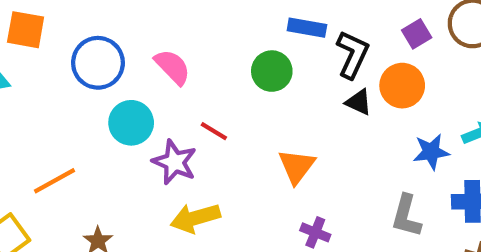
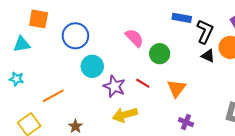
pink semicircle: (172, 67) -> (134, 38), moved
green circle: (272, 71) -> (160, 54), moved
red line: (214, 131) -> (143, 83), moved

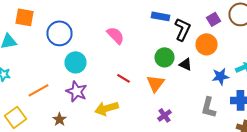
green circle: (160, 54) -> (164, 57), moved
black triangle: (208, 56) -> (186, 64), moved
purple star: (114, 86) -> (76, 91), moved
purple cross: (186, 122) -> (164, 115), turned 32

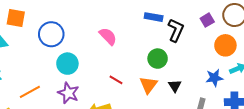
orange circle: (206, 44) -> (225, 45), moved
black triangle: (186, 64) -> (175, 86), moved, turned 32

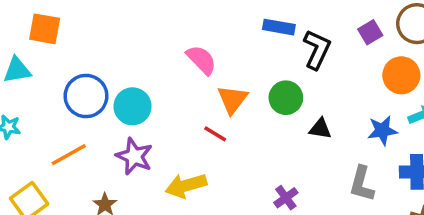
blue circle: (51, 34) -> (86, 96), moved
orange triangle: (148, 85) -> (232, 99), moved
black triangle: (175, 86) -> (320, 129), moved, turned -48

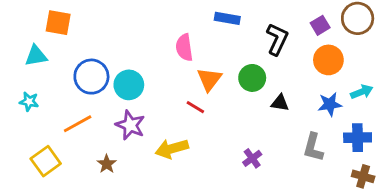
blue rectangle: (279, 27) -> (227, 18), moved
pink semicircle: (201, 60) -> (184, 47), turned -144
orange circle: (401, 75) -> (328, 60), moved

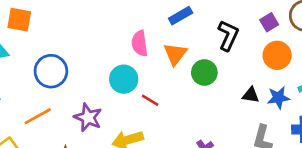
blue rectangle: (227, 18) -> (181, 16), turned -40
orange triangle: (209, 79) -> (175, 54), moved
cyan circle: (129, 85) -> (124, 79), moved
black triangle: (280, 103) -> (251, 95), moved

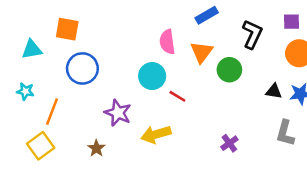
orange square: (19, 20) -> (67, 29), moved
purple square: (269, 22) -> (292, 22), turned 30
orange line: (38, 116) -> (52, 112), moved, turned -40

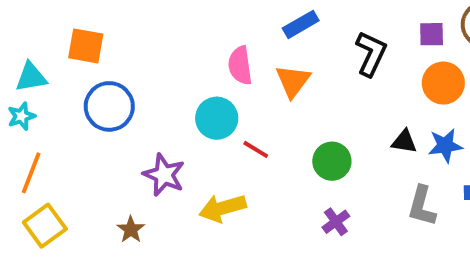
green circle: (229, 70) -> (332, 161), moved
cyan star: (25, 91) -> (21, 116), moved, turned -30
orange line: (52, 112) -> (31, 173), moved

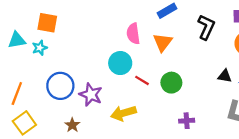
blue circle: (109, 106) -> (60, 86), moved
cyan star: (21, 116) -> (40, 48), moved
green circle: (332, 161) -> (171, 83), moved
purple cross: (336, 222) -> (187, 121), turned 32

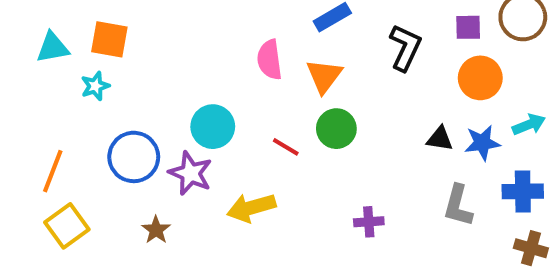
cyan triangle: (17, 40) -> (53, 48), moved
cyan circle: (120, 63) -> (213, 127), moved
green circle: (171, 83) -> (336, 129), moved

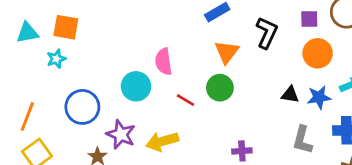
pink semicircle: (270, 60) -> (164, 62), moved
orange triangle: (324, 76) -> (227, 52), moved
purple star: (190, 173) -> (121, 134), moved

